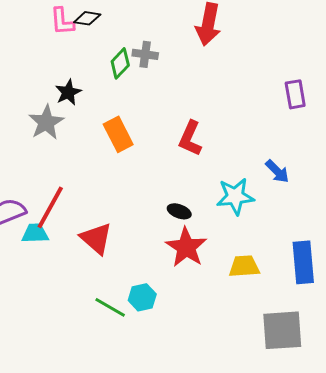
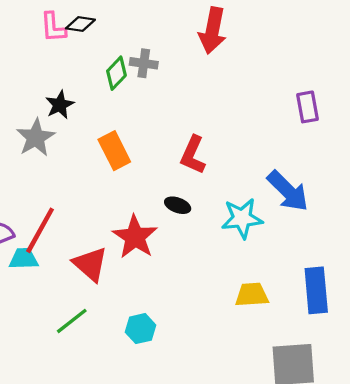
blue arrow: (277, 171) -> (288, 191), size x1.6
black ellipse: (179, 211) -> (178, 205), moved
red star: (186, 247) -> (135, 237), moved
green line: (110, 307) -> (72, 321), moved, turned -68

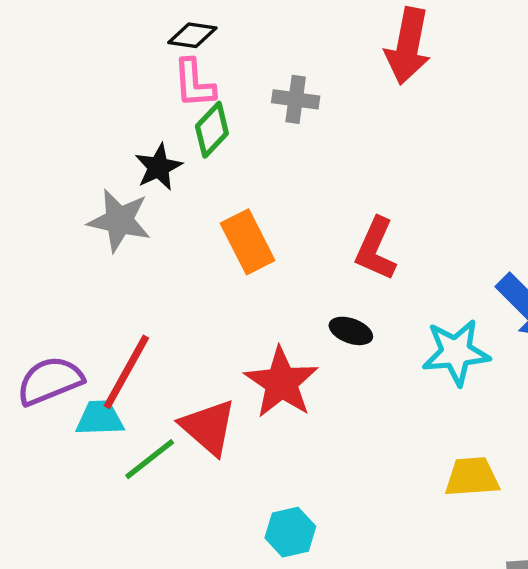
pink L-shape: (53, 27) -> (194, 83), moved
green diamond: (116, 73) -> (212, 130), moved
gray star: (36, 138) -> (119, 221), turned -30
green line: (72, 321) -> (150, 459), moved

